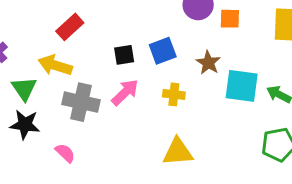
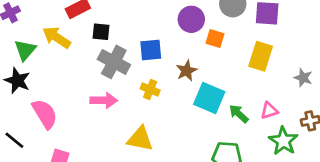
black square: (124, 55) -> (101, 32), moved
pink arrow: (125, 92) -> (104, 100), moved, turned 30
gray cross: (81, 102) -> (114, 62), moved
pink semicircle: (65, 153) -> (45, 114), size x1.6

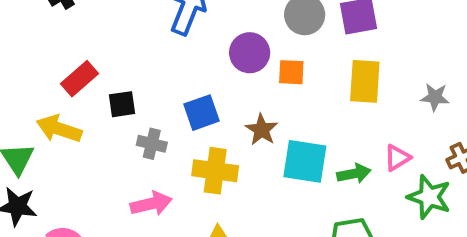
gray cross: (114, 62) -> (152, 144), size x0.6
yellow cross: (150, 90) -> (215, 171), size x1.5
green arrow: (239, 114) -> (354, 174), turned 140

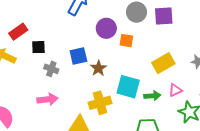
yellow rectangle: (365, 81) -> (163, 63), moved, turned 50
brown star: (262, 130) -> (98, 68), moved
yellow cross: (215, 171) -> (100, 103), moved, turned -30

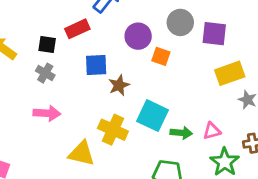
red rectangle: (18, 32) -> (77, 29), moved
yellow rectangle: (163, 63) -> (230, 73), moved
gray cross: (51, 69) -> (45, 73), moved
yellow cross: (100, 103) -> (113, 130), turned 30

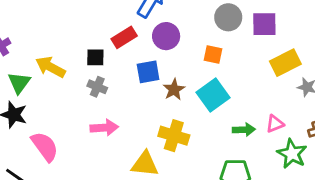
purple circle: (138, 36) -> (166, 36), moved
cyan square: (152, 116) -> (213, 95), moved, turned 36

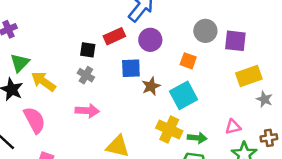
yellow arrow: (50, 67) -> (43, 81), moved
green arrow: (244, 130) -> (197, 138), moved
yellow cross: (174, 136) -> (169, 129), moved

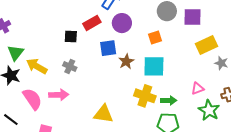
orange square: (188, 61) -> (155, 37), turned -32
gray cross: (86, 75) -> (70, 67), moved
cyan square: (184, 95) -> (154, 66), turned 35
pink arrow: (87, 111) -> (59, 95), moved

